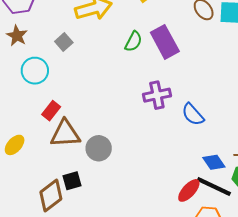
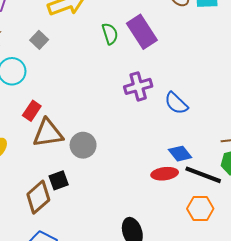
green semicircle: (133, 41) -> (110, 34), turned -40
blue diamond: (214, 162) -> (180, 154), moved
red ellipse: (189, 190) -> (165, 174), moved, turned 45

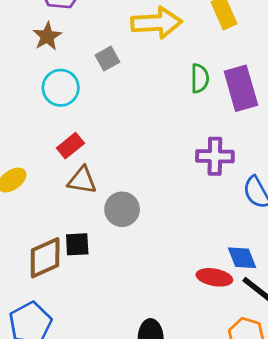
brown triangle: (48, 133) -> (82, 180), size x0.7

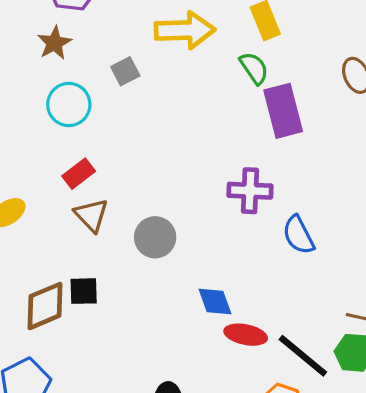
green semicircle: (200, 78) -> (254, 68), moved, turned -36
brown triangle: (82, 180) -> (91, 215), turned 36
gray circle: (122, 209) -> (155, 237), moved
blue diamond: (242, 258) -> (215, 302), moved

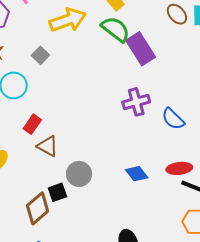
green semicircle: (254, 68) -> (115, 29), size x1.4
gray circle: (155, 237) -> (79, 174), moved
red ellipse: (246, 335) -> (179, 168), moved

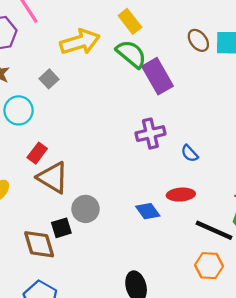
blue semicircle: (173, 119) -> (190, 153), size x0.7
brown triangle: (48, 146) -> (53, 178), size x1.4
red ellipse: (179, 168) -> (181, 195), moved
brown diamond: (38, 208) -> (39, 244), turned -68

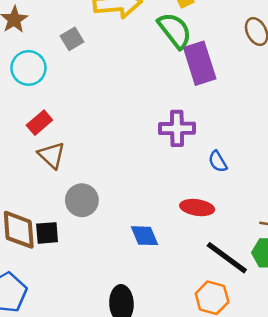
brown triangle: (53, 178) -> (52, 155), size x0.7
blue diamond: (148, 211) -> (144, 236), moved
black square: (61, 228) -> (47, 233), moved

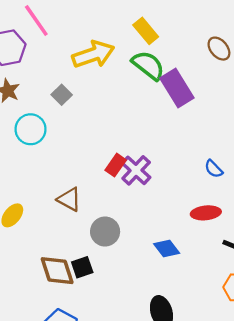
red rectangle: (39, 123) -> (116, 165), moved
purple cross: (177, 128) -> (136, 170), moved, turned -32

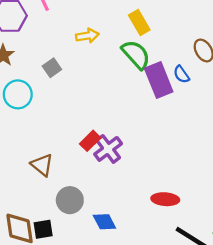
yellow arrow: (93, 54) -> (87, 36), size x0.6
blue semicircle: (214, 169) -> (181, 74), moved
blue diamond: (167, 249) -> (104, 222), moved

